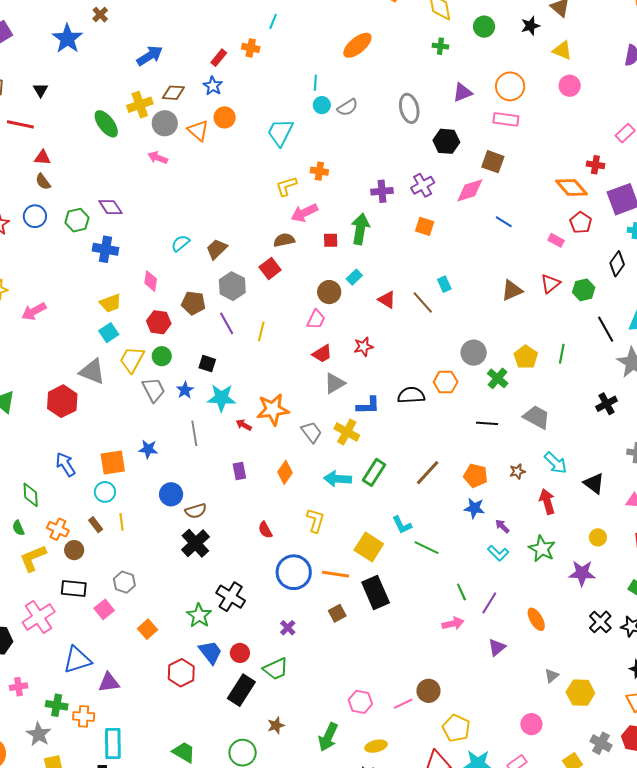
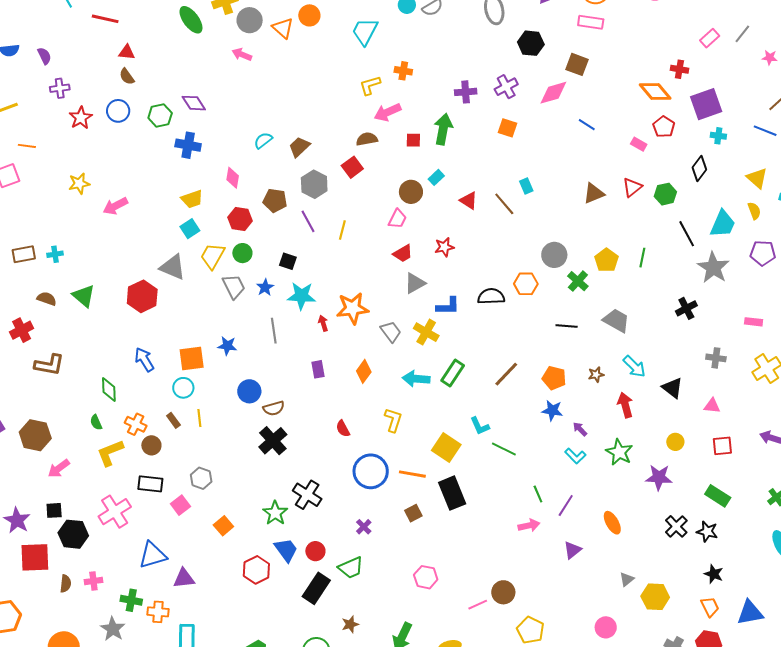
red arrow: (244, 425) -> (323, 323), turned 42
pink hexagon: (360, 702) -> (426, 577), moved

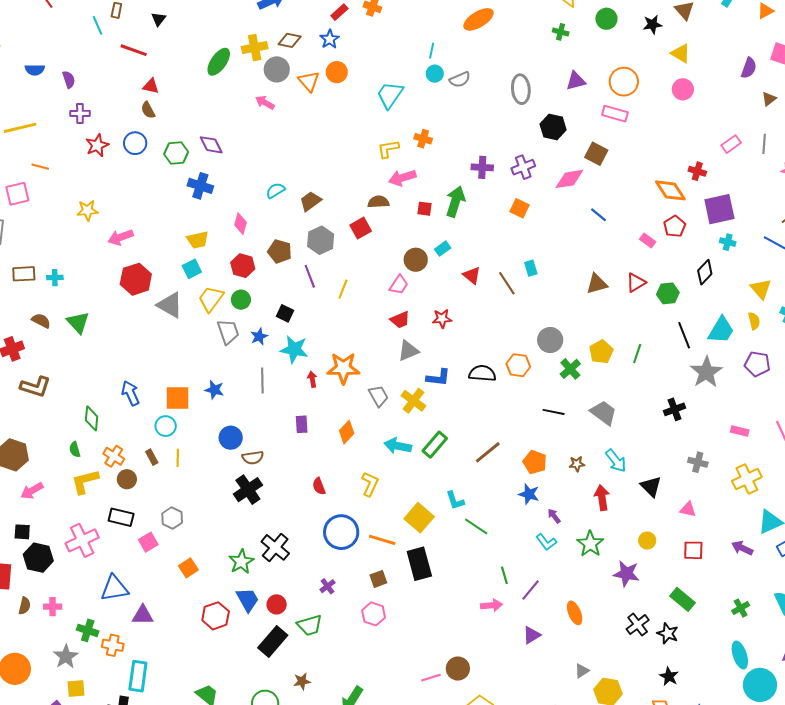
green ellipse: (191, 20) -> (219, 62), turned 64
gray line: (742, 34) -> (764, 144), turned -42
red hexagon: (142, 296) -> (136, 279), moved
pink hexagon: (426, 577) -> (374, 614), moved

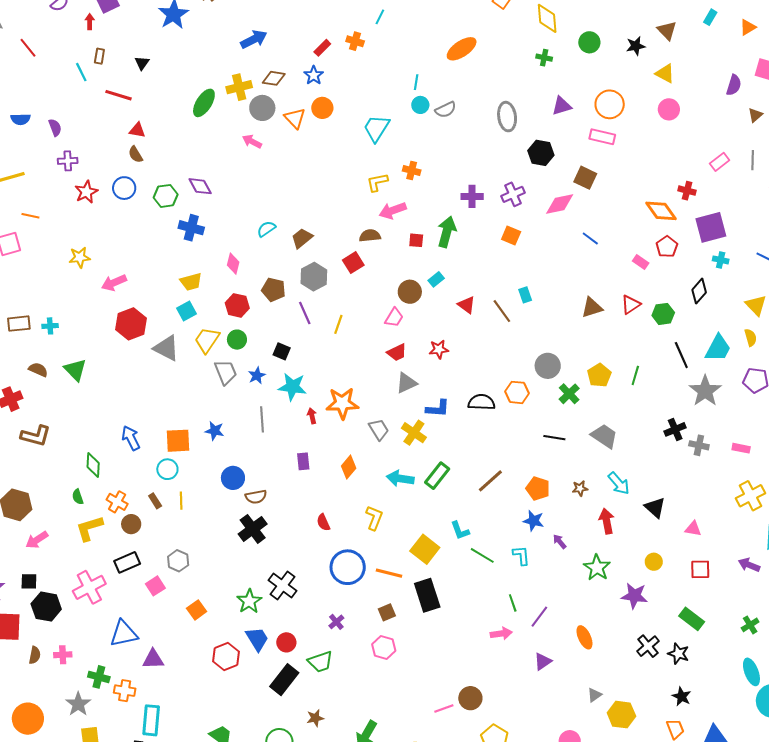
gray cross: (698, 462) -> (699, 445), moved
black rectangle: (121, 517) -> (127, 562), turned -35
cyan L-shape: (546, 542) -> (521, 555), moved, turned -145

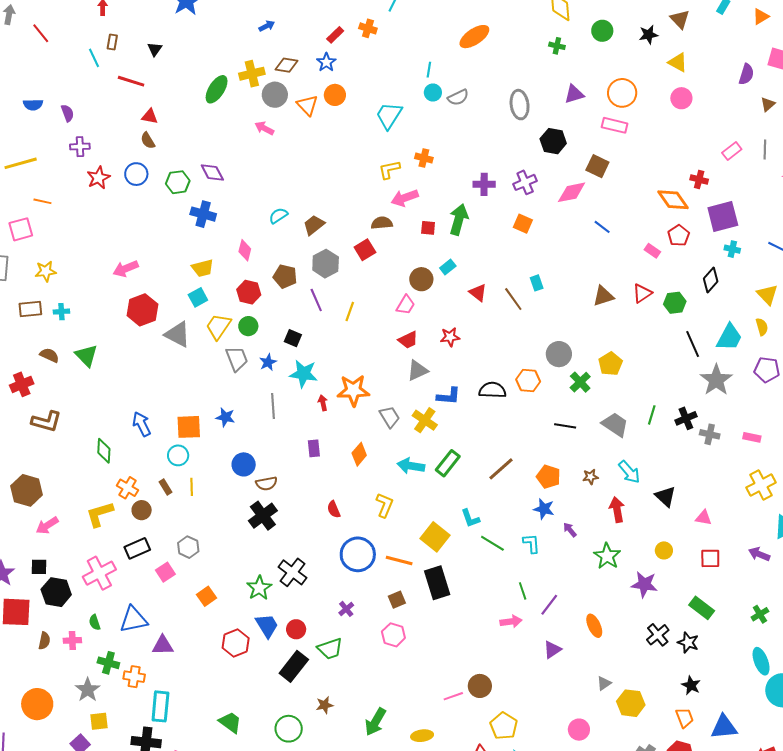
blue arrow: (254, 39) -> (267, 26), size x0.6
yellow star: (80, 257) -> (46, 271), moved
green line: (635, 375) -> (652, 415), moved
green semicircle: (78, 497) -> (95, 622), moved

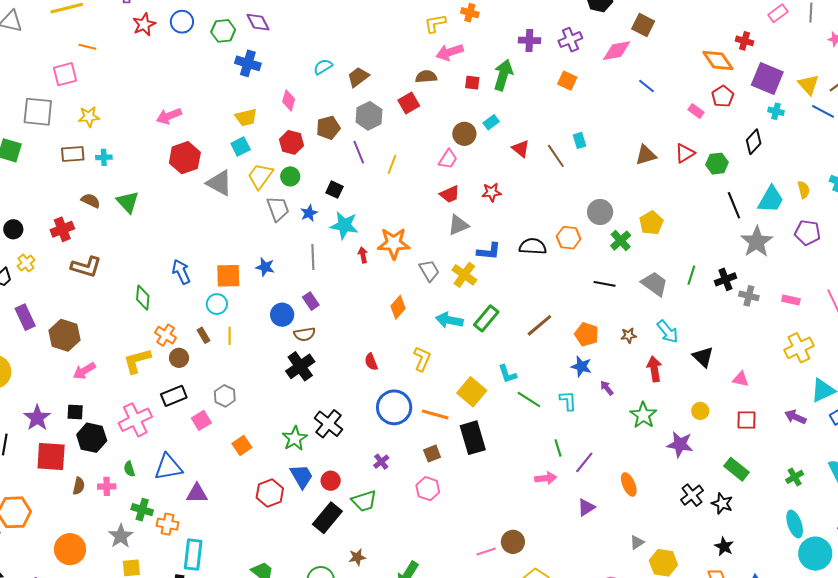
purple square: (723, 216) -> (767, 78), turned 36
brown pentagon: (285, 276) -> (328, 128), turned -30
yellow triangle: (767, 295) -> (808, 85), moved
purple rectangle: (314, 448) -> (311, 301), moved, turned -30

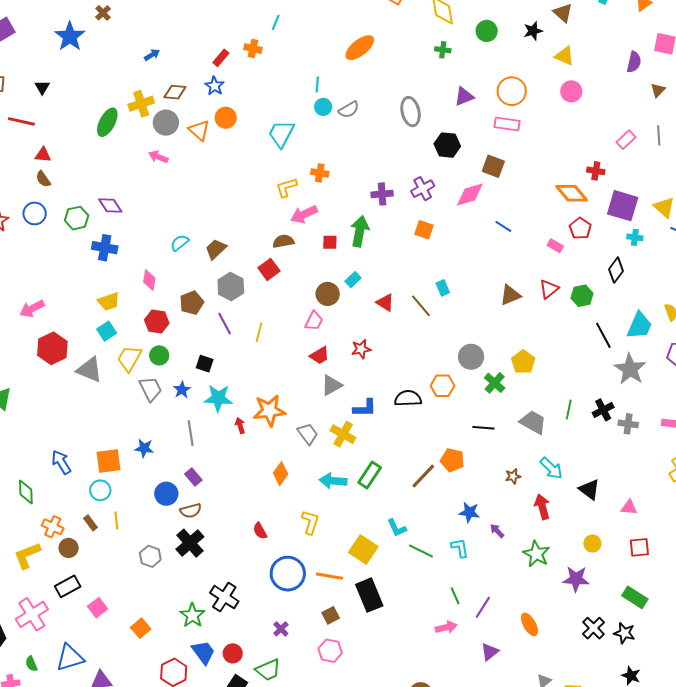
orange pentagon: (587, 334) -> (452, 460), moved
gray hexagon: (225, 396) -> (150, 556), moved

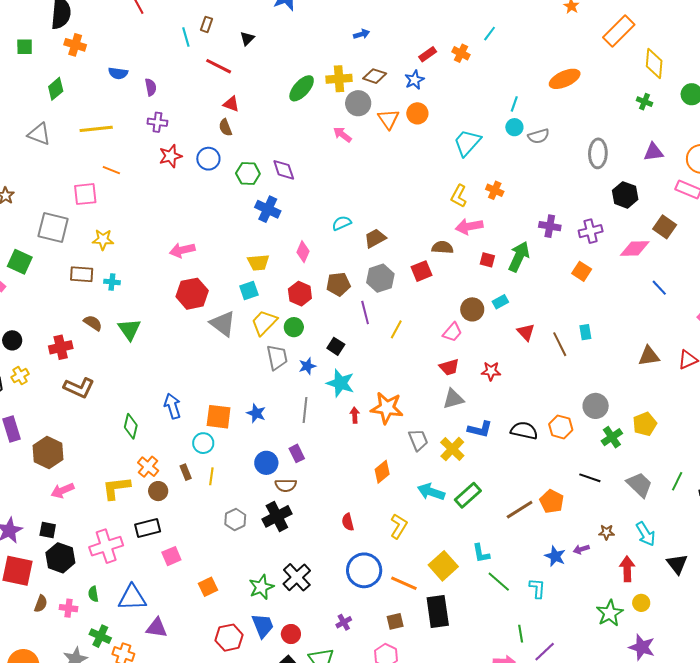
yellow L-shape: (286, 187) -> (459, 196), turned -60
purple arrow: (497, 531) -> (581, 549), moved, turned -77
yellow circle: (592, 544) -> (641, 603), moved

